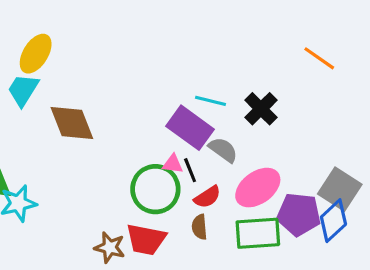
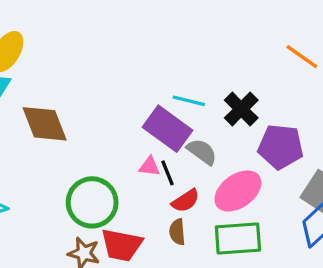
green circle: (155, 189) -> (92, 202), moved
purple pentagon: (299, 214) -> (281, 147), moved

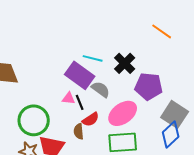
brown semicircle: (177, 232) -> (79, 131), moved

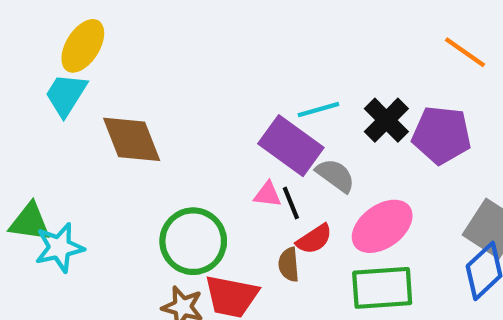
cyan line: (93, 58) -> (318, 110), turned -30
purple pentagon: (149, 86) -> (442, 135), moved

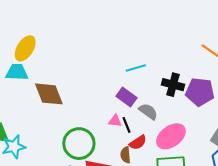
cyan trapezoid: (66, 95) -> (17, 72), turned 60
cyan line: (318, 110) -> (136, 68), moved
black cross: (386, 120) -> (173, 85), turned -30
purple rectangle: (291, 146) -> (126, 97), size x0.7

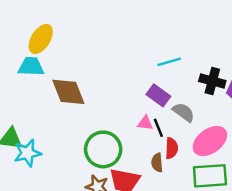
red semicircle: (138, 143) -> (172, 148), turned -54

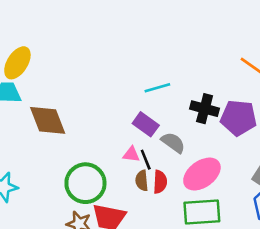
brown semicircle: (157, 163) -> (142, 181), moved

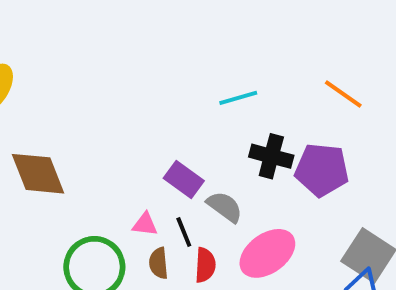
cyan line: (157, 88) -> (238, 98), moved
pink triangle: (131, 154) -> (145, 224), moved
brown semicircle: (142, 181) -> (159, 263), moved

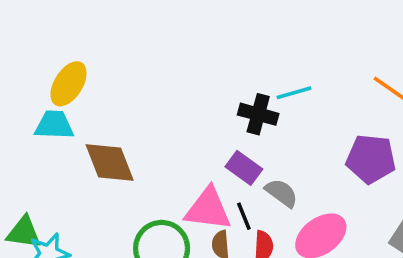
black cross: (271, 156) -> (258, 114), moved
pink triangle: (145, 224) -> (208, 209), size x2.0

